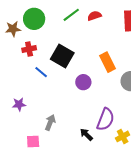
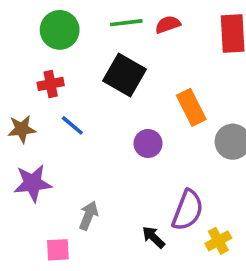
green line: (71, 15) -> (126, 23), turned 30
brown star: (13, 29) -> (22, 129), moved
black square: (62, 56) -> (125, 75), moved
purple star: (19, 104) -> (33, 183), size x1.5

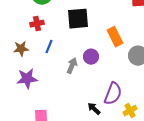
black square: (125, 75) -> (78, 19), turned -35
blue line: (72, 125) -> (49, 47), turned 72
gray arrow: (88, 216) -> (72, 66), moved

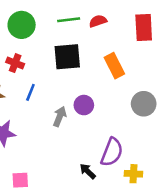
red cross: (37, 24) -> (15, 63), turned 32
orange rectangle: (115, 37) -> (114, 66), moved
yellow cross: (130, 111) -> (133, 174), turned 32

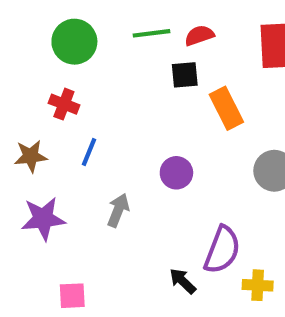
black square: (67, 57) -> (185, 75), moved, size x0.6
gray arrow: (60, 116) -> (118, 210), moved

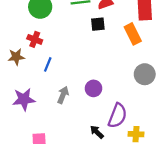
orange rectangle: (226, 108) -> (133, 34), moved
brown star: (31, 156) -> (16, 57), moved
purple circle: (176, 173) -> (94, 88), moved

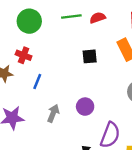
black square: (98, 24) -> (90, 56), moved

